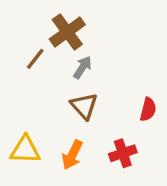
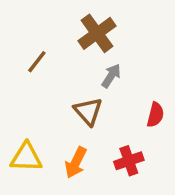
brown cross: (67, 32) -> (97, 33), moved
gray arrow: (82, 67) -> (111, 76), moved

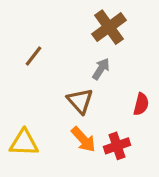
brown cross: (97, 33) -> (109, 27), moved
orange arrow: (76, 163) -> (83, 139), moved, turned -68

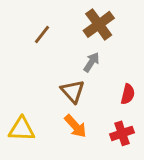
brown line: (34, 56) -> (42, 35), moved
red cross: (117, 146) -> (122, 133), moved

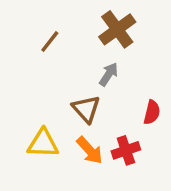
yellow triangle: (22, 129) -> (43, 143), moved
red cross: (122, 133) -> (126, 150), moved

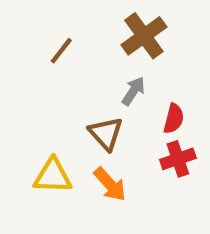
red semicircle: (152, 112) -> (174, 119), moved
red cross: (126, 150) -> (178, 159), moved

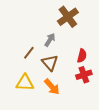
brown line: (61, 51) -> (29, 53), moved
gray arrow: (133, 91) -> (50, 40), moved

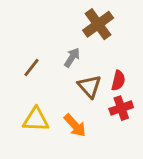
brown line: (29, 53) -> (32, 68), moved
brown triangle: (50, 63) -> (89, 86), moved

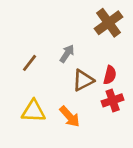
brown cross: (98, 24) -> (109, 23), moved
brown triangle: (89, 86) -> (83, 80), turned 45

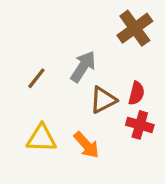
gray arrow: (67, 54) -> (83, 67), size x1.4
red cross: (113, 100) -> (140, 125), turned 35

